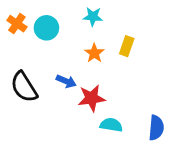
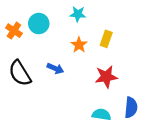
orange cross: (17, 24) -> (14, 31), moved
red star: (91, 98) -> (106, 77), moved
cyan semicircle: (111, 125) -> (101, 115), moved

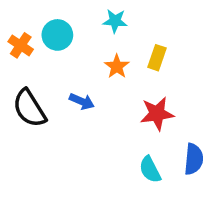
cyan semicircle: (101, 115) -> (150, 170), turned -126

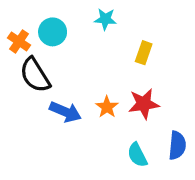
orange star: (117, 66) -> (107, 107), moved
blue arrow: (82, 101) -> (65, 112), moved, size x1.4
black semicircle: (29, 108) -> (35, 75), moved

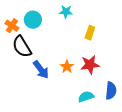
blue arrow: (65, 112) -> (41, 70), turned 30
cyan semicircle: (137, 155) -> (86, 97), turned 98

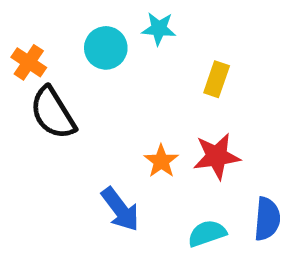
cyan circle: (33, 20) -> (106, 48), moved
blue arrow: (41, 70) -> (120, 209), moved

